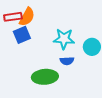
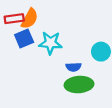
cyan star: (64, 39) -> (50, 43), moved
green ellipse: (45, 77) -> (79, 85), moved

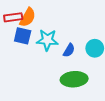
blue square: (24, 38) -> (23, 36), turned 36
blue semicircle: (74, 67) -> (69, 50), moved, turned -56

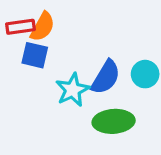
cyan star: (47, 40) -> (73, 90), moved, turned -30
blue semicircle: (69, 50) -> (106, 77), size x1.6

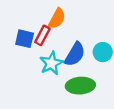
red rectangle: (20, 27) -> (42, 35), moved, turned -54
orange semicircle: (43, 27) -> (57, 19), moved

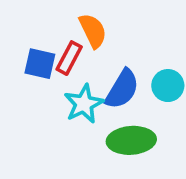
orange semicircle: (57, 19) -> (93, 31), turned -55

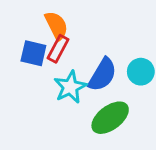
orange semicircle: (93, 31) -> (56, 26), moved
green ellipse: (131, 140) -> (110, 118), turned -33

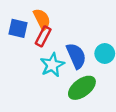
blue square: (33, 53) -> (18, 28), moved
blue semicircle: (102, 75) -> (76, 56), turned -55

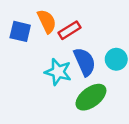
red rectangle: (43, 36) -> (69, 30), moved, turned 30
cyan star: (52, 65) -> (58, 72), turned -30

